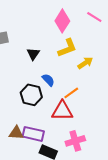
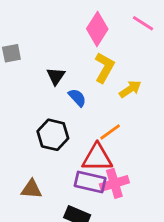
yellow L-shape: (67, 48) -> (104, 68), turned -40
blue semicircle: (48, 80) -> (77, 98), moved
purple rectangle: (33, 134) -> (90, 182), moved
pink cross: (75, 141) -> (114, 183), moved

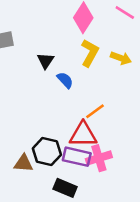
yellow arrow: (130, 89) -> (121, 58), moved, turned 54
black hexagon: (53, 135) -> (47, 152), moved

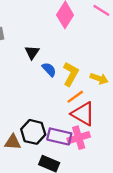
yellow L-shape: (90, 53) -> (71, 74), moved
yellow arrow: (121, 58) -> (99, 79), moved
red triangle: (83, 135) -> (83, 114), moved, turned 30

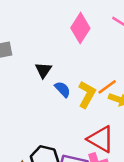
orange line: (75, 97) -> (107, 87), moved

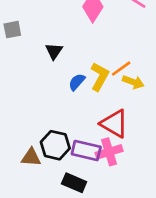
blue semicircle: (63, 89) -> (77, 82), moved, turned -96

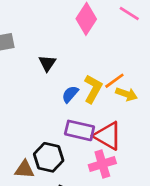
purple rectangle: (86, 151) -> (80, 130), moved

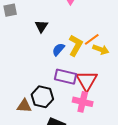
red triangle: (108, 136) -> (87, 81), turned 30
pink cross: (102, 164) -> (83, 102), turned 30

